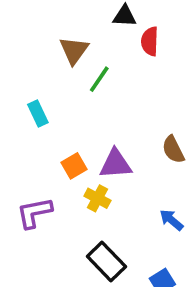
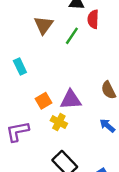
green line: (99, 79) -> (72, 36), moved
blue arrow: (171, 220) -> (107, 126), moved

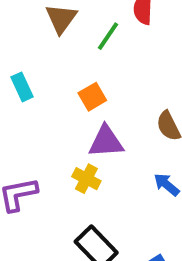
orange square: (44, 101) -> (92, 97), moved

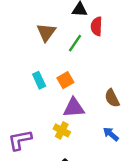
cyan rectangle: (22, 87) -> (39, 80), moved

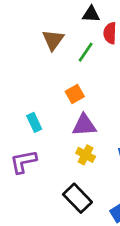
cyan rectangle: (39, 80) -> (34, 122), moved
yellow cross: (62, 130) -> (86, 155), moved

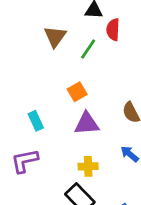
yellow cross: (86, 155) -> (88, 166), moved, turned -30

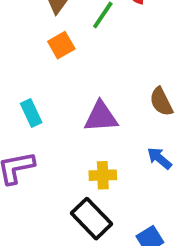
orange square: (77, 92) -> (61, 45), moved

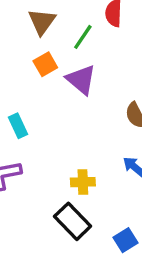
purple triangle: (101, 117) -> (81, 80), moved, turned 44

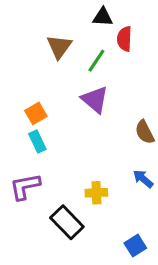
orange square: (45, 64) -> (36, 113), moved
black rectangle: (73, 221) -> (67, 222), moved

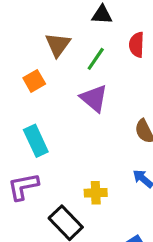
red semicircle: (124, 39) -> (137, 45), moved
orange square: (36, 113) -> (34, 81), moved
cyan rectangle: (37, 141) -> (36, 141), size x1.4

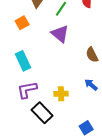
purple L-shape: (23, 187) -> (27, 90), moved

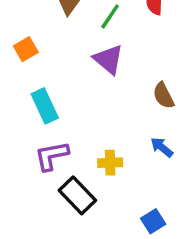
orange square: (22, 23) -> (26, 49), moved

